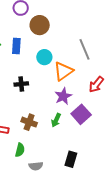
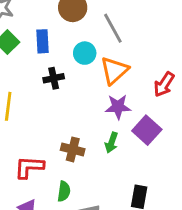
gray line: (84, 49) -> (113, 28), moved
black cross: (21, 84) -> (54, 78), moved
purple star: (63, 96) -> (118, 107), turned 30

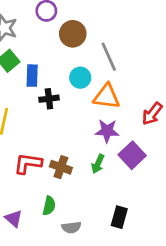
blue rectangle: (42, 41) -> (32, 76), moved
orange triangle: (114, 71) -> (107, 96), turned 44
red L-shape: (29, 167) -> (28, 163), moved

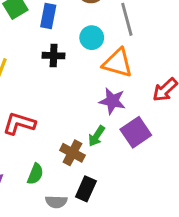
blue rectangle: (32, 76) -> (48, 16), moved
brown cross: (61, 167) -> (72, 153), moved
black rectangle: (119, 217) -> (86, 189), moved

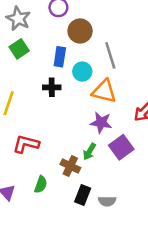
blue rectangle: (48, 16) -> (60, 57), moved
gray semicircle: (56, 202) -> (107, 201), moved

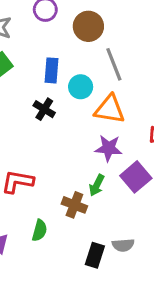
brown circle: (80, 31) -> (88, 26), moved
black cross: (52, 87) -> (44, 109), turned 36
black rectangle: (83, 195) -> (95, 255), moved

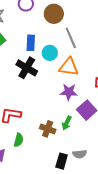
black cross: (44, 109) -> (27, 68), size x1.5
green arrow: (97, 185) -> (67, 123), moved
green semicircle: (40, 230) -> (19, 140), moved

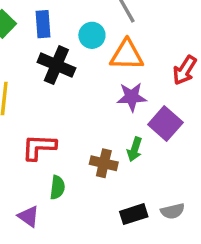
blue rectangle: (31, 43) -> (43, 24), moved
gray semicircle: (80, 154) -> (173, 211), moved
black rectangle: (62, 161) -> (134, 214), turned 63

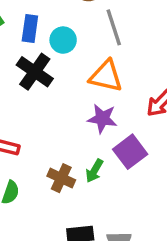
cyan circle: (92, 35) -> (63, 40), moved

